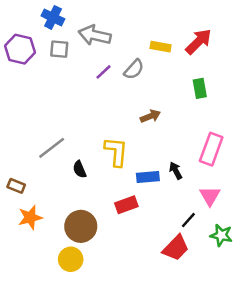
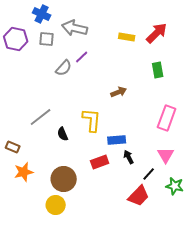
gray semicircle: (134, 69) -> (64, 68), moved
black arrow: (176, 171) -> (129, 157), moved

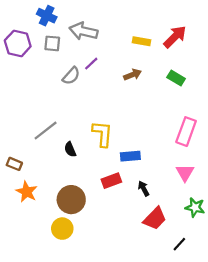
green rectangle: (158, 70) -> (176, 78), turned -49
brown arrow: (119, 92) -> (133, 75), moved
black arrow: (129, 157) -> (144, 188), moved
orange star: (24, 172) -> (27, 192), turned -30
black line: (149, 174) -> (179, 244), moved

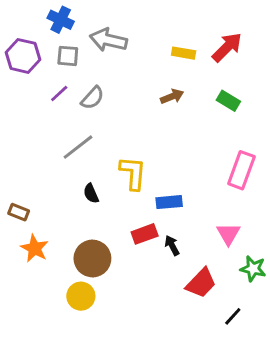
purple line: (91, 64) -> (59, 94), moved
gray line: (46, 130) -> (78, 147), moved
pink triangle: (185, 173) -> (228, 234), moved
black arrow: (144, 188) -> (172, 245), moved

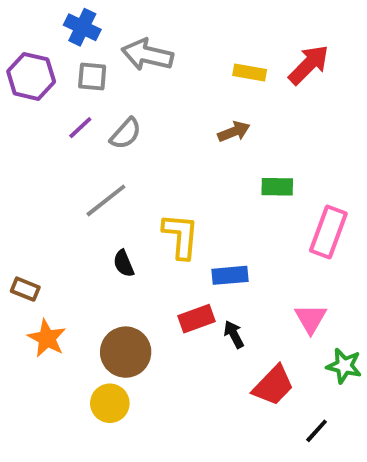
green rectangle: (228, 101) -> (277, 187), moved, turned -30

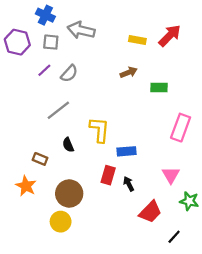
green rectangle: (277, 187) -> (159, 88), moved
brown rectangle: (25, 289) -> (40, 159), moved
red rectangle: (196, 319) -> (108, 175), turned -54

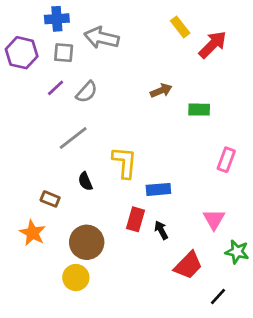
blue cross: (45, 15) -> (57, 19), turned -30
yellow rectangle: (137, 40) -> (180, 27), moved, turned 42
pink rectangle: (181, 128) -> (226, 160), size x0.7

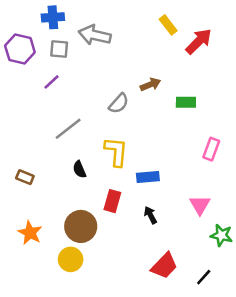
gray semicircle: (87, 92) -> (119, 104), moved
brown rectangle: (50, 199) -> (25, 177), moved
red rectangle: (135, 219) -> (112, 201), moved
orange star: (32, 233) -> (30, 233), moved
red trapezoid: (188, 265) -> (164, 266), moved

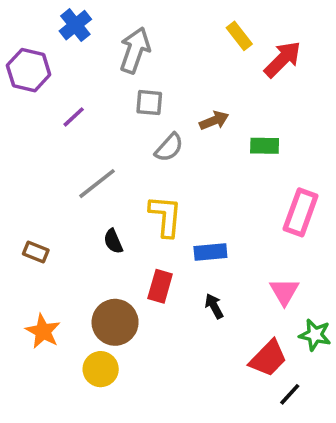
blue cross: (53, 17) -> (75, 25), turned -35
gray arrow: (95, 35) -> (135, 50), turned 96
gray square: (59, 49) -> (149, 103), moved
pink rectangle: (211, 149) -> (301, 212), size x1.4
red trapezoid: (164, 266) -> (268, 358), moved

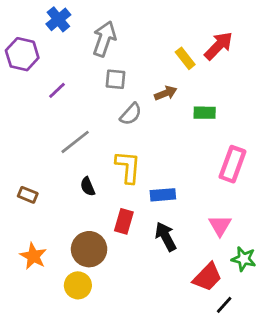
yellow rectangle: (239, 36) -> (185, 58), moved
black arrow: (214, 306) -> (166, 237), size x1.5

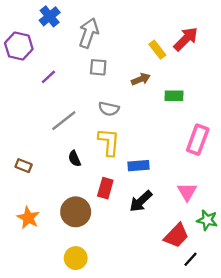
gray semicircle: (131, 114) -> (109, 109), moved, turned 60
black arrow: (166, 237) -> (141, 201), turned -105
yellow circle: (78, 285) -> (76, 258), moved

